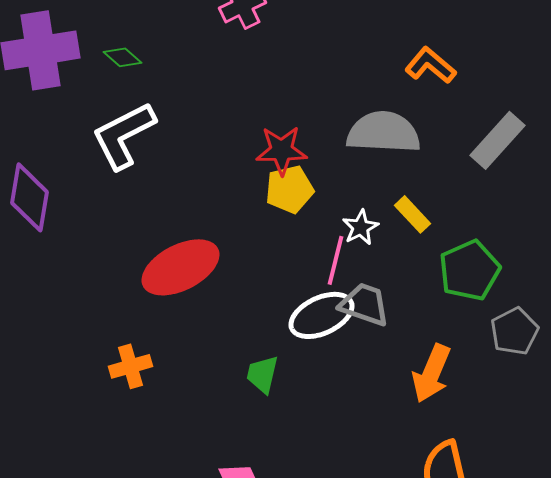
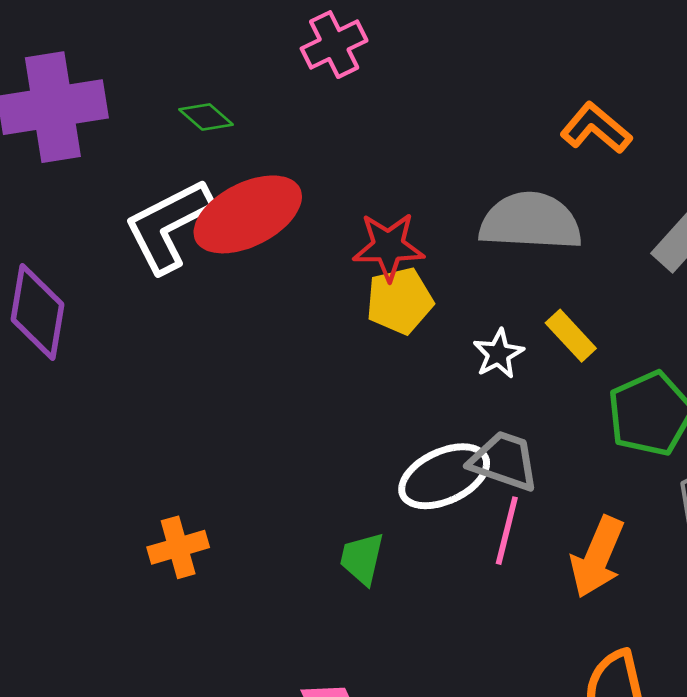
green diamond: (122, 57) -> (206, 117), moved
pink line: (336, 260) -> (507, 531), moved
red ellipse: (180, 267) -> (248, 214), moved

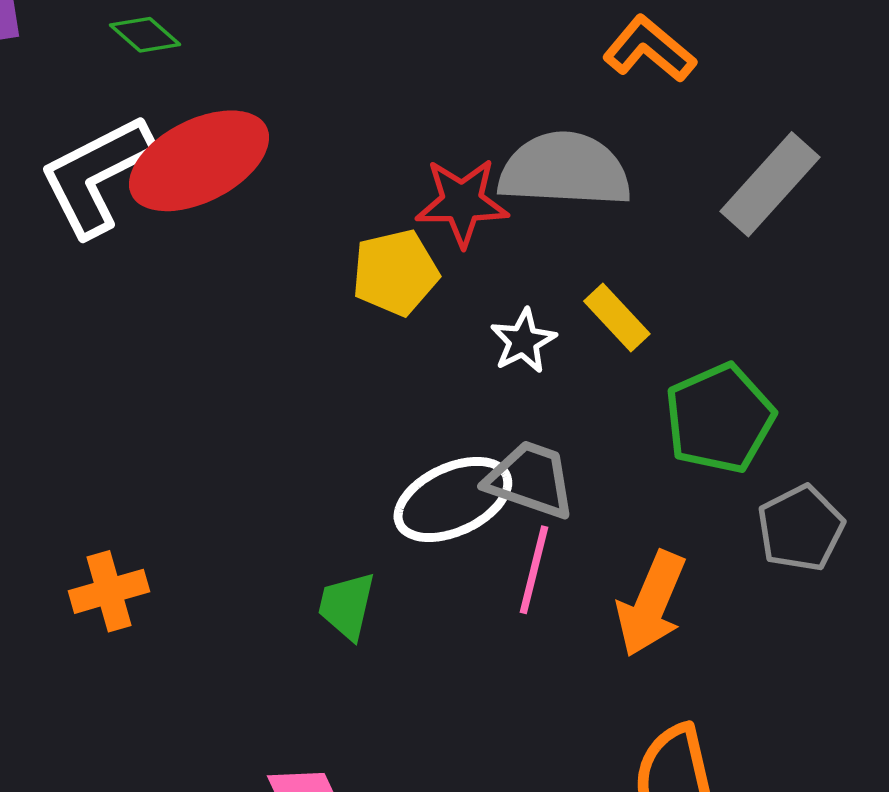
red star: (388, 246) -> (462, 202), moved

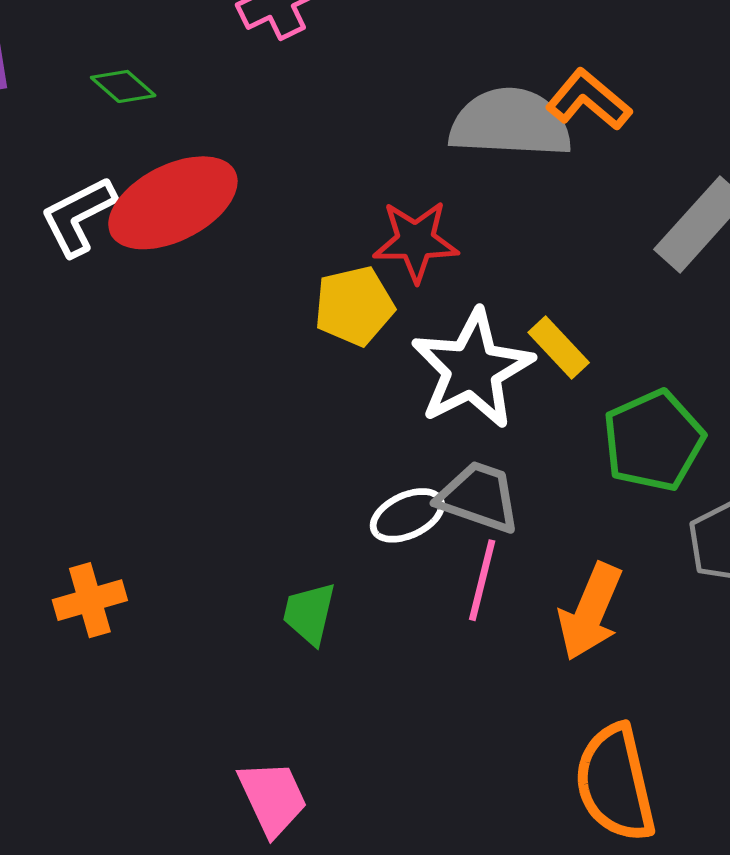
gray semicircle: (565, 170) -> (510, 123), moved
white L-shape: (96, 175) -> (78, 216), size x0.7
white star: (523, 341) -> (472, 369), size x2.0
white ellipse: (453, 499) -> (407, 515), size x0.7

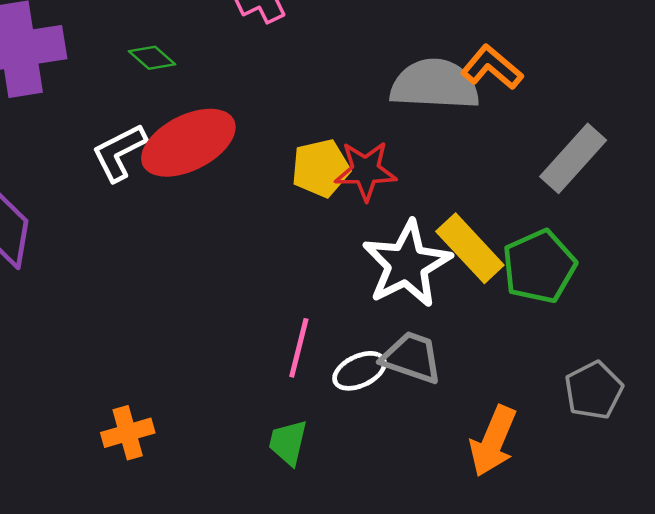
yellow pentagon: (354, 306) -> (321, 168), moved
yellow rectangle: (559, 347) -> (470, 248), size x1.5
green pentagon: (653, 441) -> (539, 266), moved
pink line: (482, 580) -> (299, 348), moved

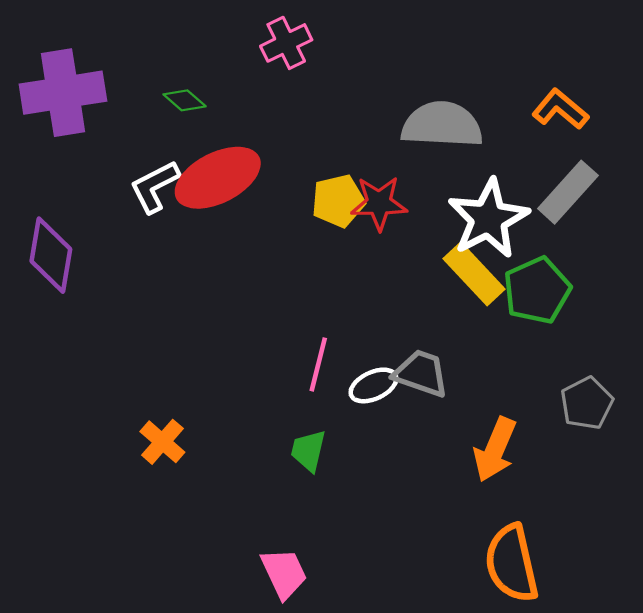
orange L-shape: (492, 67) -> (560, 109), moved
white star: (407, 264) -> (488, 219), moved
orange cross: (128, 433) -> (162, 442), turned -33

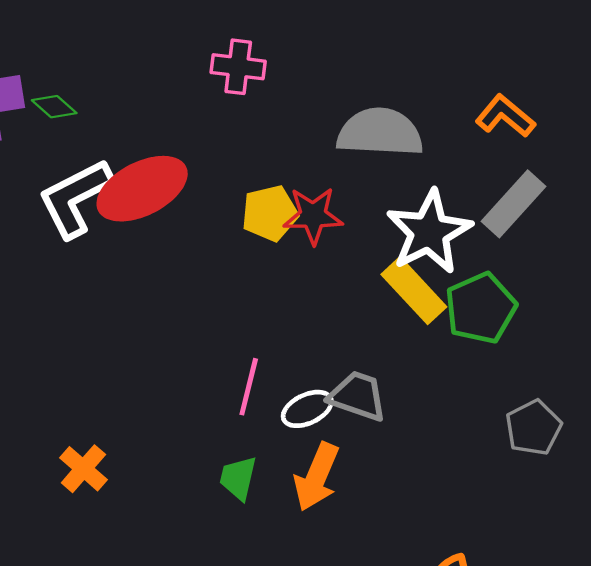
pink cross: (286, 43) -> (238, 67), moved, turned 33
green diamond: (185, 100) -> (54, 107), moved
white L-shape: (155, 187) -> (75, 198), size x1.4
orange arrow: (495, 450) -> (317, 477), moved

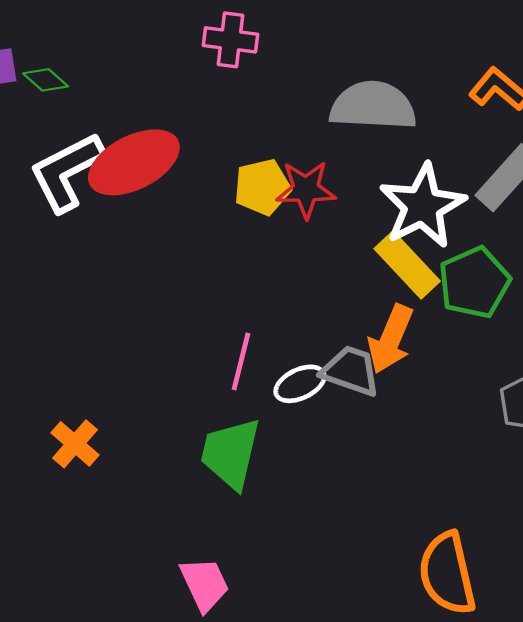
orange arrow: (317, 477) -> (391, 339), moved
green trapezoid: (238, 478) -> (230, 453), size x1.6

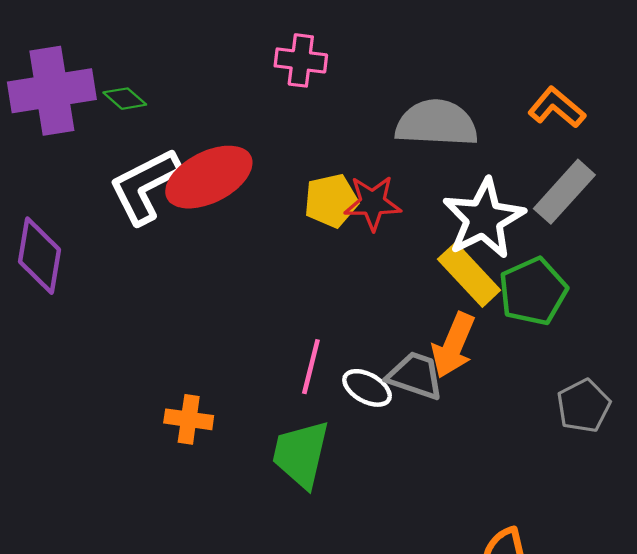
white ellipse: (300, 384) -> (367, 388), turned 54
orange cross: (75, 444) -> (189, 419), moved, turned -33

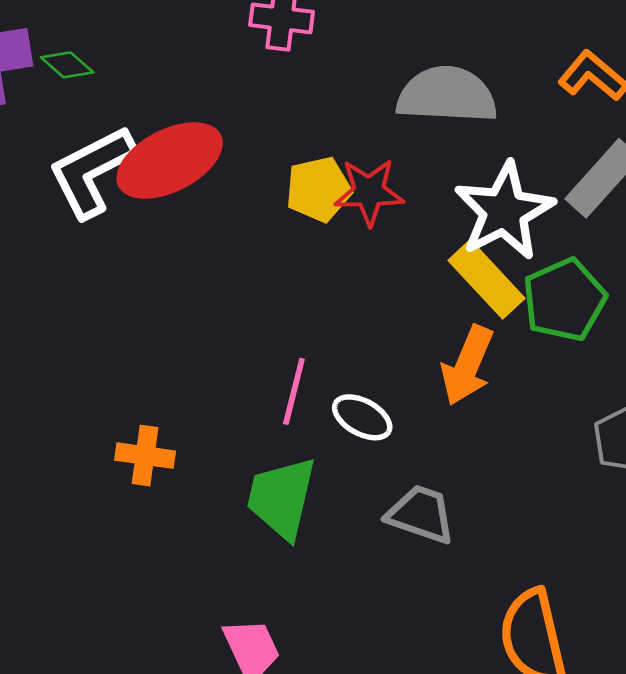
gray trapezoid: (415, 376) -> (421, 514), moved

